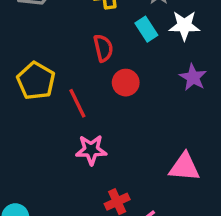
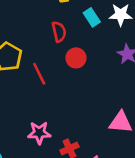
pink star: (91, 150) -> (39, 133), moved

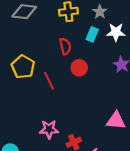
cyan rectangle: (92, 17) -> (92, 34), turned 56

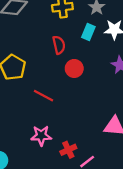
red line: (49, 81) -> (44, 96), moved, turned -36

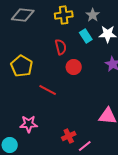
cyan rectangle: (88, 32) -> (86, 36), turned -56
pink star: (41, 136) -> (29, 124), moved

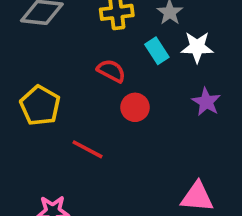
red semicircle: (61, 47) -> (111, 71), turned -49

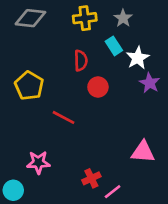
white star: (197, 47) -> (138, 58), moved, turned -30
red semicircle: (111, 71) -> (81, 61), turned 60

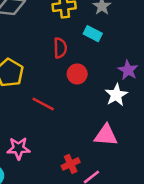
cyan rectangle: (114, 46) -> (93, 34), turned -30
white star: (138, 58) -> (116, 95), moved
pink triangle: (143, 152) -> (106, 135), moved

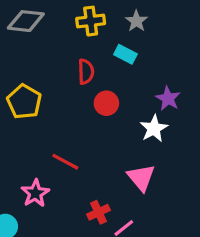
red line: (43, 104) -> (65, 162), moved
pink triangle: (106, 135) -> (141, 177), turned 45
pink star: (18, 148) -> (35, 193), turned -30

